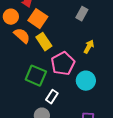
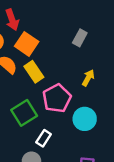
green square: (36, 76) -> (24, 113), turned 35

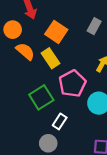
orange square: (27, 44) -> (56, 32), moved

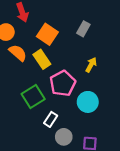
gray circle: (48, 143) -> (64, 137), moved

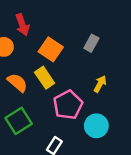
orange semicircle: (18, 53) -> (17, 83), moved
green square: (33, 96) -> (19, 121), moved

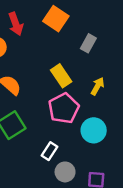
orange square: (51, 49) -> (56, 19), moved
yellow rectangle: (45, 78) -> (61, 76), moved

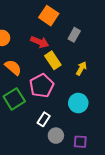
red arrow: (16, 24) -> (40, 42), moved, turned -48
pink pentagon: (64, 108) -> (42, 86), moved

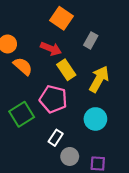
orange semicircle: (13, 67) -> (23, 66), moved
yellow arrow: (81, 68) -> (99, 79), size x1.6
pink pentagon: (42, 86) -> (53, 99), turned -30

